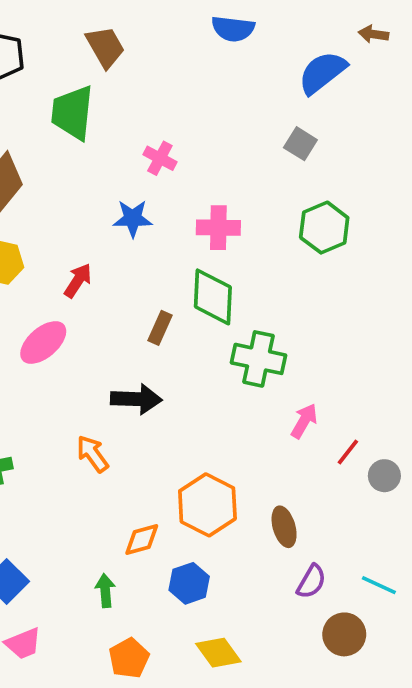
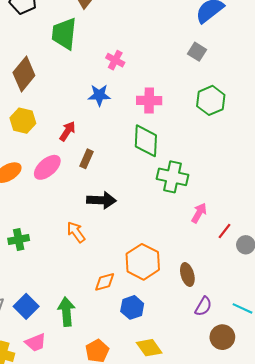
brown rectangle: (160, 328) -> (87, 159), moved
green arrow: (105, 591) -> (66, 312), moved, size x1.5

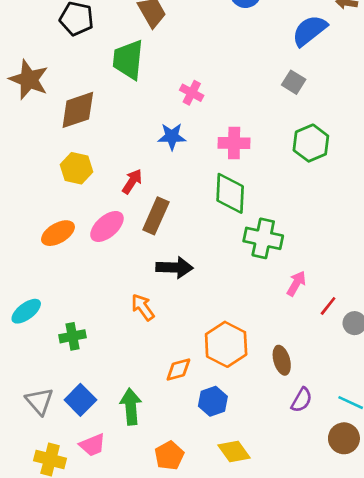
brown diamond: (24, 74) -> (78, 110), turned 32
brown rectangle: (87, 159) -> (156, 216), size x1.5
green cross: (19, 239) -> (73, 336), moved
brown circle: (222, 337) -> (344, 438), moved

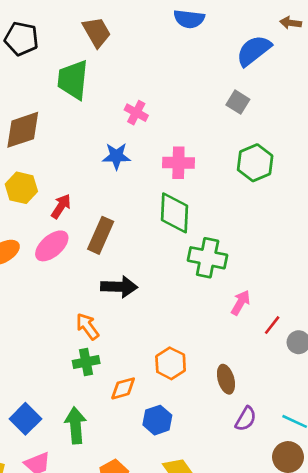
red arrow: (132, 181) -> (61, 206), moved
green cross: (73, 336) -> (86, 362), moved
orange hexagon: (226, 344) -> (171, 363), size x0.7

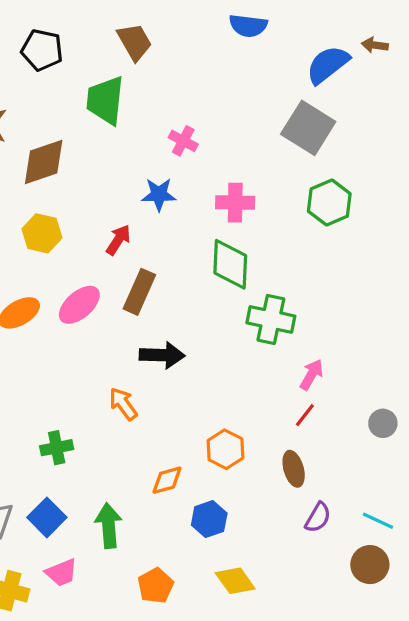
brown arrow: (291, 23) -> (375, 45), moved
gray square: (238, 102) -> (308, 128), size x1.8
red arrow: (61, 206) -> (118, 240), moved
red line: (272, 325) -> (305, 415), moved
green cross: (86, 362) -> (57, 448), moved

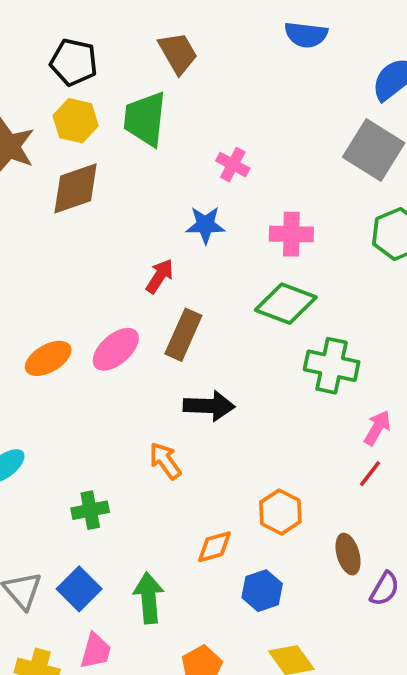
yellow hexagon: (42, 233) -> (76, 121), moved
green diamond: (230, 264) -> (286, 304), turned -72
brown ellipse: (294, 469) -> (348, 554), moved
pink trapezoid: (61, 573) -> (96, 651), turned -52

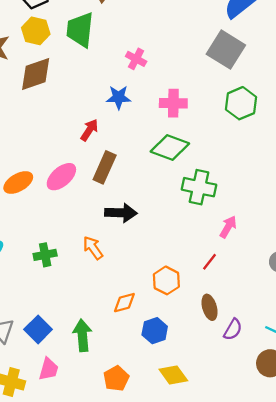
red line: (370, 474) -> (210, 262), moved
green cross: (90, 510) -> (45, 255), moved

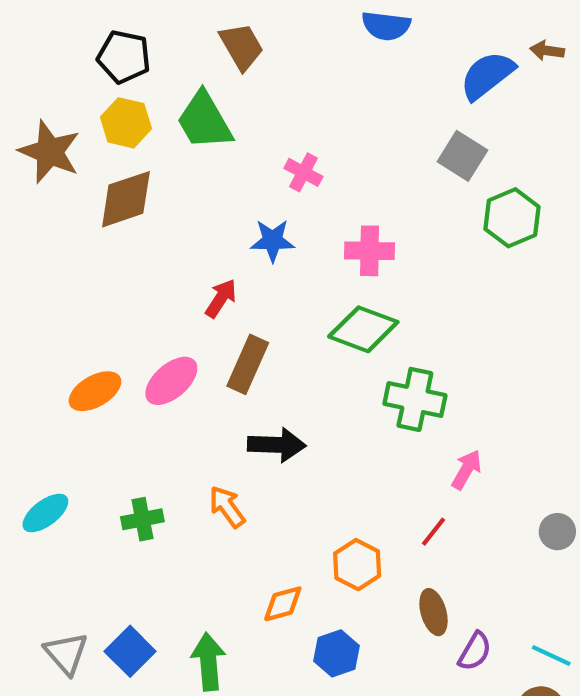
green trapezoid: (80, 30) -> (204, 121), turned -36
gray square: (226, 50) -> (462, 156), size x0.7
green hexagon: (241, 103) -> (512, 218), moved

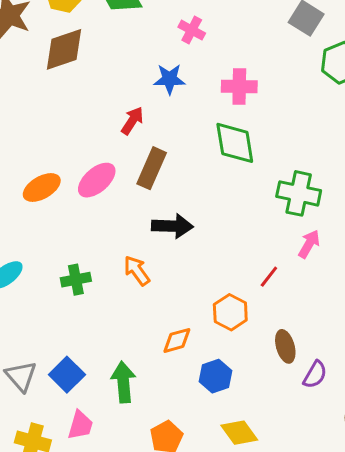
green diamond: (363, 329) -> (235, 143), turned 60
green cross: (415, 399) -> (299, 193), moved
red line: (434, 532) -> (269, 277), moved

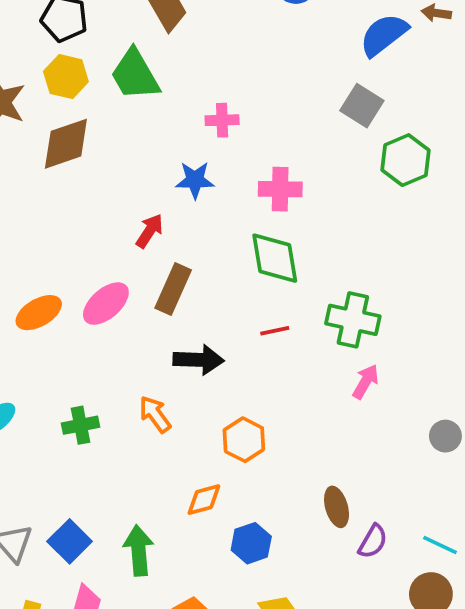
pink cross: (192, 30) -> (222, 120), turned -30
red line: (269, 277) -> (275, 331), moved, turned 40
orange hexagon: (230, 312) -> (244, 440), moved

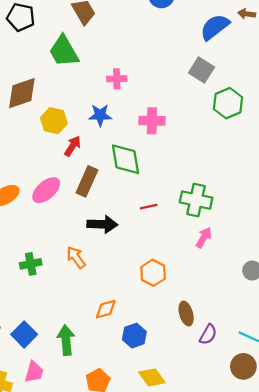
yellow hexagon: (66, 77) -> (54, 121), moved
green diamond: (275, 258) -> (125, 159), moved
orange hexagon: (244, 440) -> (153, 273), moved

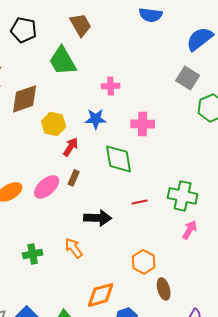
brown rectangle: (87, 181) -> (74, 178), moved, size x0.6
orange diamond: (106, 309) -> (101, 295), size x1.4
brown ellipse: (186, 314) -> (164, 289), moved

